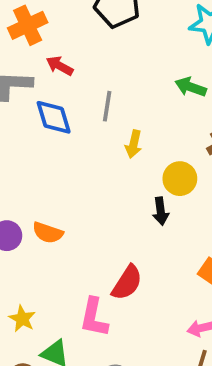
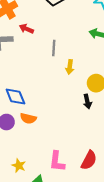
blue diamond: (54, 117) -> (15, 96), moved
red semicircle: (127, 283) -> (89, 160), moved

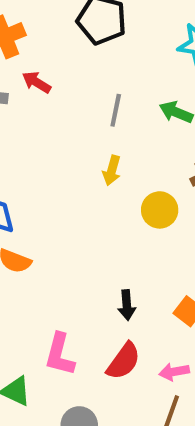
gray line: (54, 48) -> (116, 110), moved
black arrow: (87, 101) -> (127, 305), moved

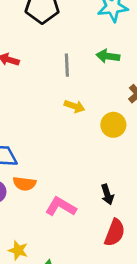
yellow arrow: (112, 170) -> (74, 106), turned -72
pink L-shape: (60, 354) -> (61, 207), moved, turned 120

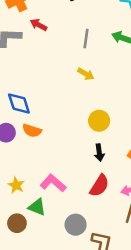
yellow circle: (113, 125) -> (99, 121), moved
pink L-shape: (61, 207) -> (53, 183), moved

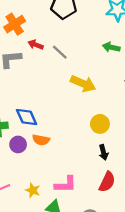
gray line: (86, 39) -> (60, 52), moved, turned -49
yellow arrow: (86, 74) -> (83, 84), size x1.6
pink L-shape: (53, 183) -> (66, 184), turned 145

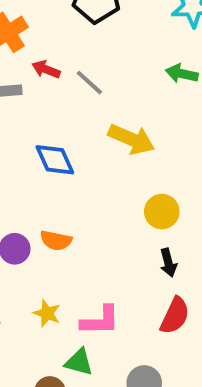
blue diamond: (27, 117) -> (55, 160), moved
yellow star: (33, 190) -> (47, 313), moved

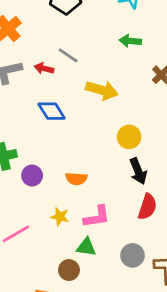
red arrow: (46, 69) -> (44, 68), moved
orange semicircle: (56, 240) -> (76, 179), moved
black arrow: (168, 263) -> (138, 171), size x1.4

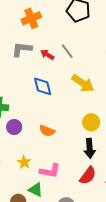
orange semicircle: (76, 179) -> (47, 131), moved

